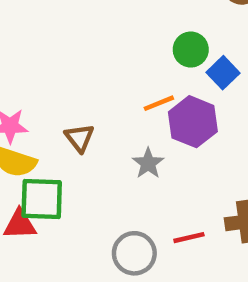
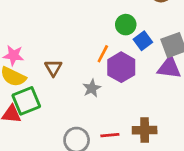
orange line: (159, 103) -> (103, 54), turned -48
green square: (42, 199) -> (26, 101), turned -32

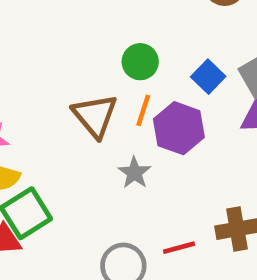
green circle: (126, 25) -> (140, 62), moved
brown triangle: (53, 68) -> (95, 116), moved, size x1.5

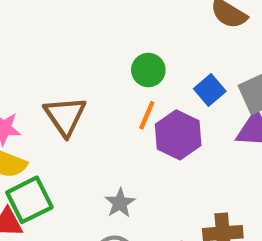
brown triangle: (95, 116) -> (65, 116), moved
gray star: (134, 173) -> (120, 203), moved

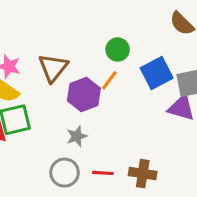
blue square: (210, 90) -> (157, 73), size x1.5
purple hexagon: (178, 135) -> (84, 94), moved

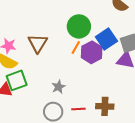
green circle: (118, 50) -> (79, 26), size x1.5
purple hexagon: (84, 94) -> (92, 52), moved

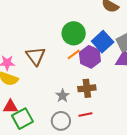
orange line: (76, 47) -> (74, 54), turned 32
green square: (17, 80) -> (23, 119), moved
brown cross: (105, 106) -> (87, 88), moved

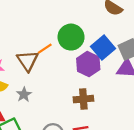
orange line: (74, 54) -> (45, 49), moved
gray star: (63, 96) -> (24, 95), moved

